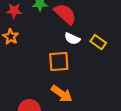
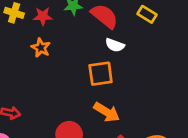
yellow rectangle: (98, 42) -> (147, 14), moved

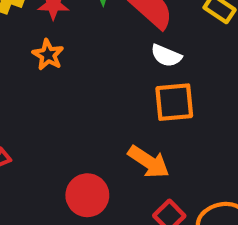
orange square: (101, 74) -> (174, 102), moved

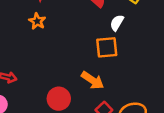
white semicircle: (166, 56) -> (117, 23), moved, turned 98

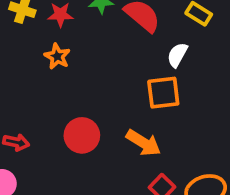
red circle: (59, 99) -> (82, 135), moved

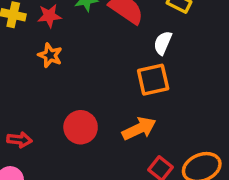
orange arrow: (143, 143) -> (139, 129), turned -52

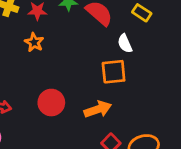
white semicircle: (163, 43) -> (125, 43), turned -54

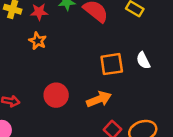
white semicircle: (125, 43) -> (143, 60), moved

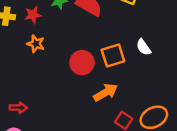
red circle: (56, 95) -> (82, 63), moved

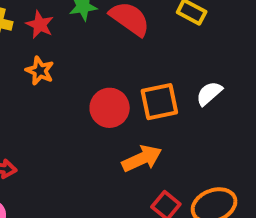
red star: (33, 15) -> (40, 25), turned 30
white semicircle: (144, 47) -> (209, 93), turned 78

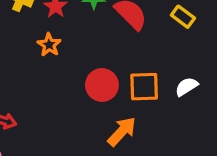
orange arrow: (142, 158) -> (122, 131), turned -32

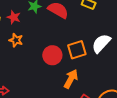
white semicircle: (187, 87) -> (101, 43), size x1.5

